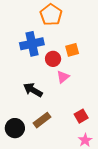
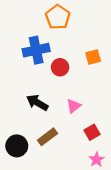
orange square: (72, 50) -> (93, 57), moved
pink triangle: (63, 77) -> (74, 106), moved

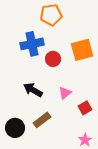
orange pentagon: (58, 17) -> (51, 15), turned 30
orange square: (93, 57) -> (82, 50), size x1.6
red square: (92, 132) -> (85, 108), moved

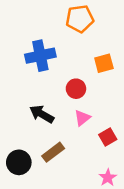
orange pentagon: (51, 15) -> (80, 19), moved
orange square: (82, 50) -> (104, 63), size x0.7
red circle: (53, 59) -> (76, 89), moved

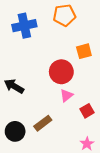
blue cross: (40, 56) -> (24, 26), moved
red circle: (76, 89) -> (61, 72), size x1.5
black arrow: (42, 114) -> (14, 86), moved

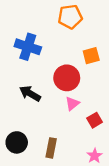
blue cross: (24, 26) -> (28, 47), moved, turned 30
black arrow: (14, 86) -> (30, 93), moved
brown rectangle: (43, 123) -> (51, 148), moved, turned -42

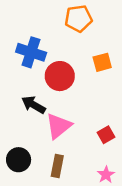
red circle: (67, 78) -> (60, 76), moved
pink triangle: (72, 103) -> (59, 126), moved, size x1.6

